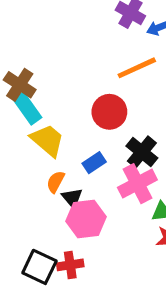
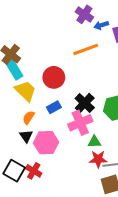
red circle: (109, 112) -> (54, 77), moved
black triangle: (72, 198) -> (26, 136), moved
red cross: (70, 265) -> (34, 171), turned 35

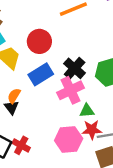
blue rectangle: (54, 107) -> (41, 74), size x1.5
orange semicircle: (29, 118) -> (14, 96), moved
pink hexagon: (46, 143) -> (69, 139), moved

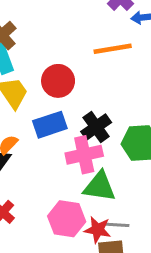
green triangle: (87, 111) -> (100, 187), size x1.6
red star: (92, 130) -> (98, 230), moved

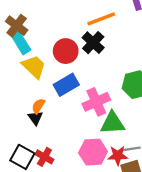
black cross: (96, 127) -> (93, 43), moved

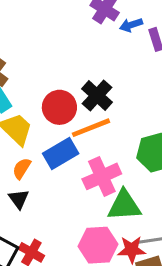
orange line: (101, 19) -> (91, 128), moved
orange semicircle: (38, 106) -> (22, 168), moved

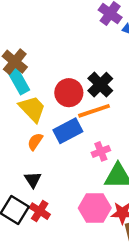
pink cross: (102, 176) -> (101, 151), size x0.6
black triangle: (19, 199) -> (33, 180), moved

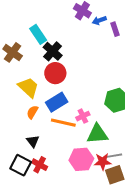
cyan rectangle: (19, 81) -> (38, 34), moved
black cross: (100, 85) -> (53, 51), moved
orange line: (94, 111) -> (63, 123), moved, turned 35

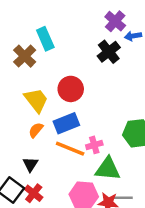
cyan rectangle: (38, 34) -> (45, 39), moved
black cross: (53, 51) -> (109, 52), moved

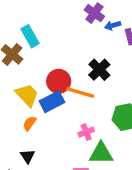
black cross: (109, 52) -> (99, 70), moved
blue rectangle: (66, 123) -> (52, 102), moved
orange line: (70, 149) -> (80, 92), moved

